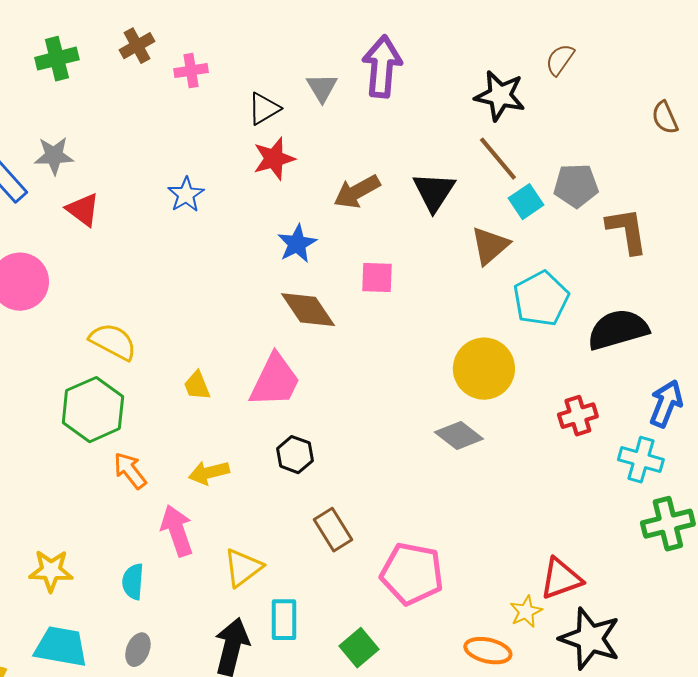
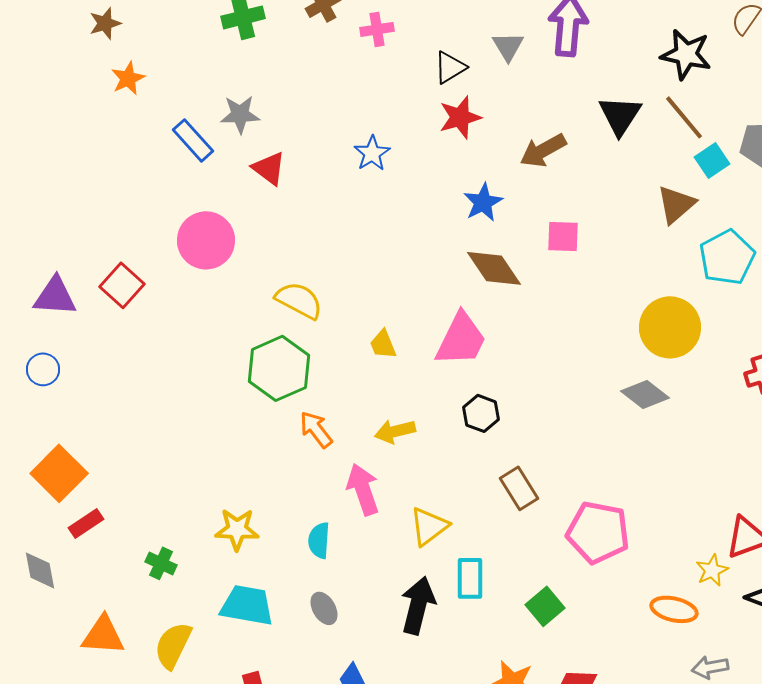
black triangle: (434, 192) -> (620, 115), moved
gray ellipse: (138, 650) -> (324, 608), turned -52

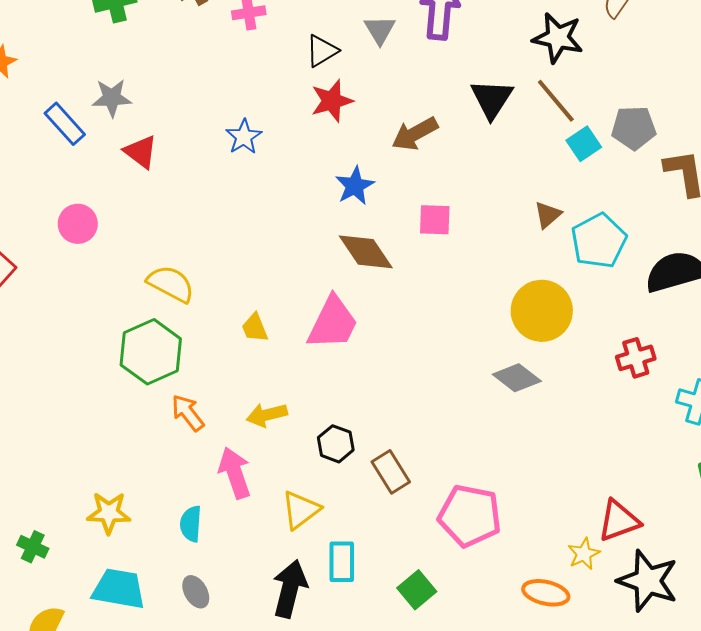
brown triangle: (676, 204) -> (548, 215), moved, size x0.7
pink circle: (206, 240) -> (78, 224), size x0.7
black hexagon: (481, 413) -> (336, 444), moved

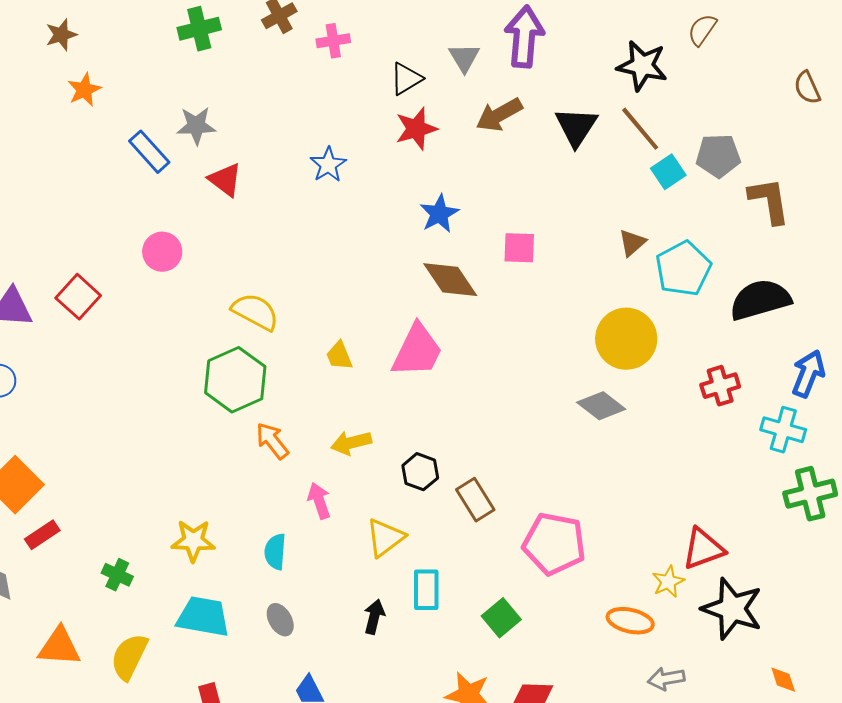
brown arrow: (415, 134) -> (499, 115), moved
pink arrow: (235, 473) -> (319, 501), size x0.7
black arrow: (290, 589) -> (374, 617), size x0.6

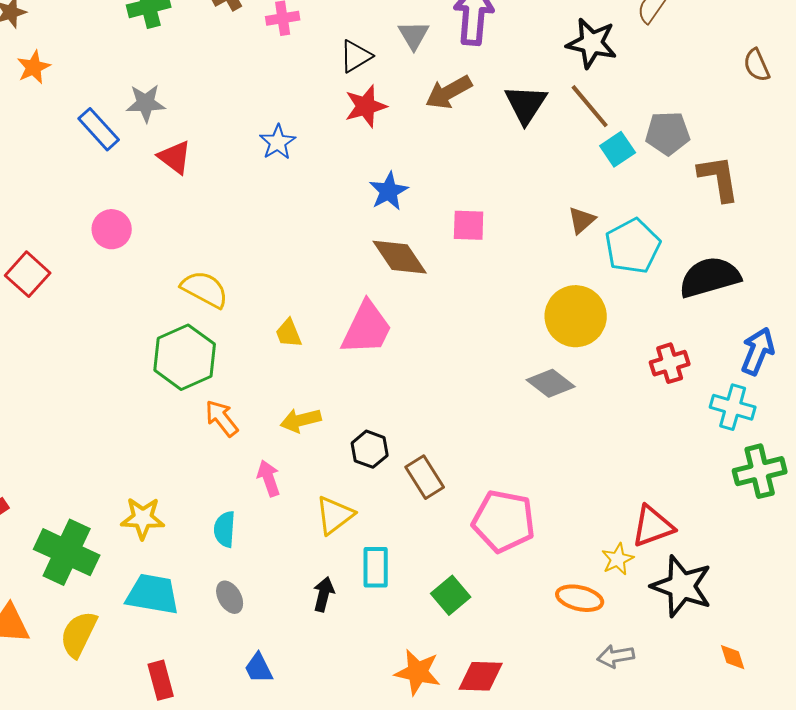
green cross: (117, 575) -> (67, 552), size x2.0

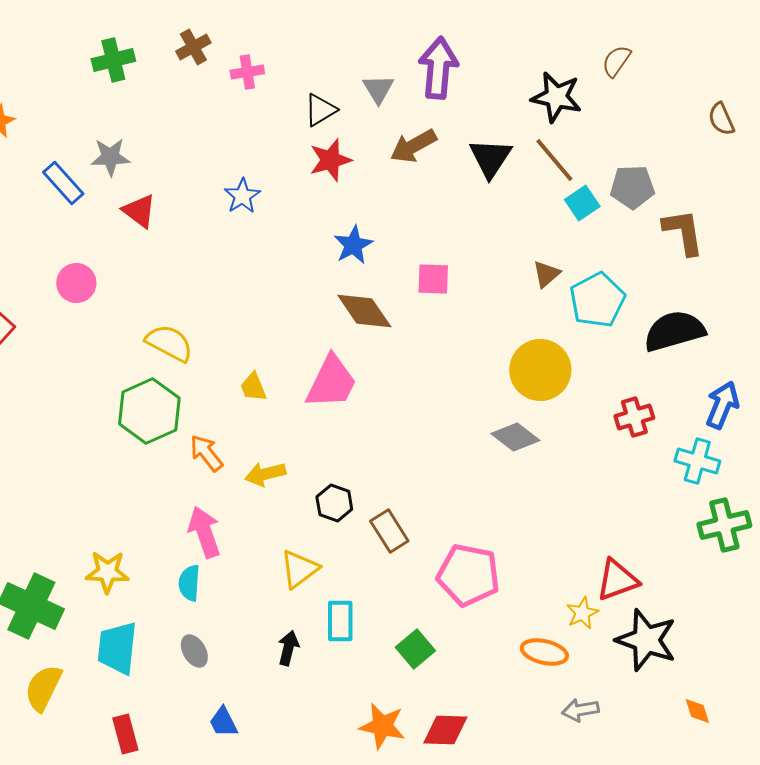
orange arrow: (222, 418) -> (206, 453), moved
pink arrow: (269, 478) -> (204, 532), moved, size x1.4
cyan trapezoid: (153, 594) -> (117, 648), turned -94

